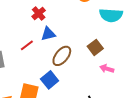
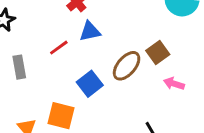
brown ellipse: (62, 56) -> (127, 66), moved
blue square: (50, 80) -> (90, 84), moved

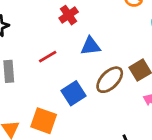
blue triangle: (90, 31) -> (91, 46), moved

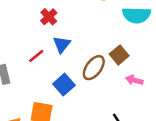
blue triangle: (91, 46) -> (62, 45), moved, turned -36

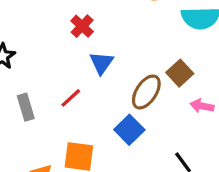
red line: (36, 56) -> (71, 98), moved
blue square: (64, 85) -> (129, 130), moved

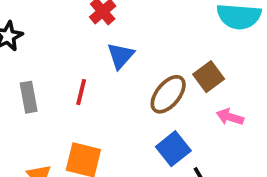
red line: (71, 98) -> (81, 92), turned -40
blue square: (129, 130) -> (173, 149), moved

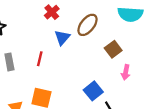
brown ellipse: (168, 94) -> (87, 25), moved
pink arrow: (230, 117) -> (126, 72), turned -96

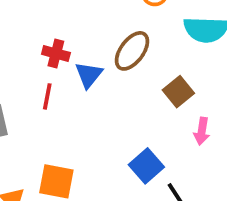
red cross: (52, 12) -> (56, 53), moved, turned -32
red line: (40, 59) -> (47, 96), moved

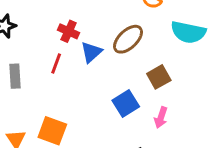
pink arrow: (202, 131) -> (161, 118), moved
blue square: (146, 166) -> (126, 104), moved

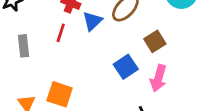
pink arrow: (161, 118) -> (158, 78), size x1.4

